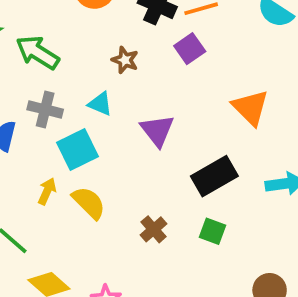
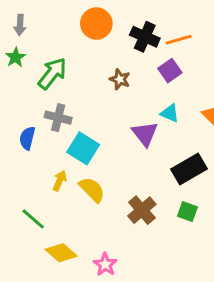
green arrow: (38, 52) -> (52, 73), turned 96
cyan triangle: (100, 104) -> (170, 113), moved
cyan square: (77, 149) -> (83, 148), turned -32
brown cross: (154, 229) -> (142, 210), size x1.4

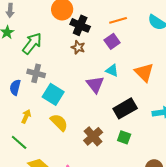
black cross: (145, 37) -> (80, 25), moved
yellow arrow: (60, 181) -> (26, 116), moved

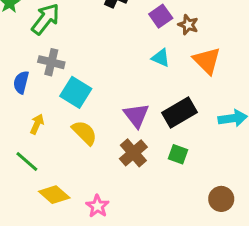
brown star: (78, 47) -> (188, 25), moved
purple triangle: (95, 84) -> (136, 115), moved

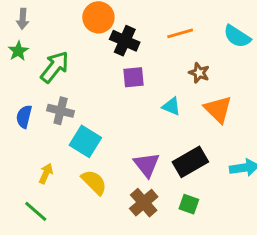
purple square: (161, 16) -> (133, 77), moved, turned 30
blue semicircle: (21, 82) -> (24, 117), moved

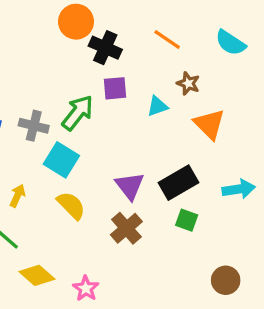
orange line: (180, 33) -> (167, 40), turned 50
green arrow: (55, 67) -> (78, 113), moved
cyan triangle: (171, 106) -> (157, 106), moved, turned -42
green square: (189, 204) -> (187, 220), moved

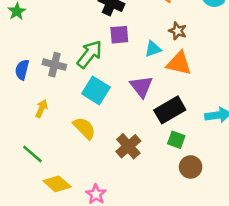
orange triangle: (209, 124) -> (179, 63), moved, turned -32
cyan square: (61, 160) -> (96, 90), moved
purple triangle: (130, 186) -> (141, 87), moved
yellow arrow: (17, 196) -> (41, 109), moved
brown circle: (226, 280) -> (191, 167), moved

